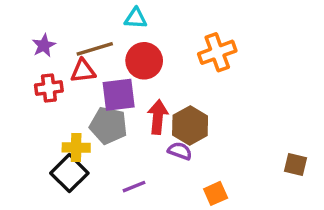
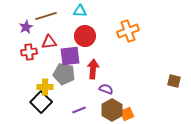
brown line: (95, 49) -> (46, 16), moved
brown hexagon: (190, 125) -> (112, 110), moved
brown square: (295, 165) -> (174, 81), moved

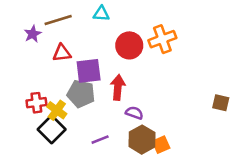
red circle: (85, 36) -> (129, 45), moved
red cross: (29, 52) -> (36, 103), moved
yellow cross: (45, 87) -> (57, 110), turned 35

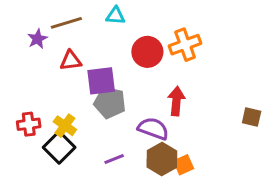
red arrow: (118, 87) -> (176, 101), moved
gray pentagon: (81, 94) -> (110, 103), moved
red cross: (36, 103) -> (29, 124), moved
purple semicircle: (134, 113) -> (153, 129), size x1.5

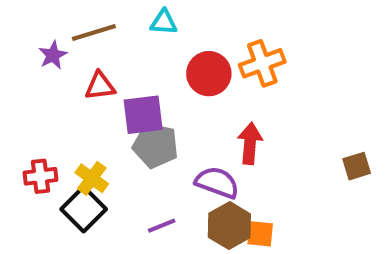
brown square: (252, 117) -> (357, 166), turned -30
orange square: (184, 165) -> (260, 234), turned 30

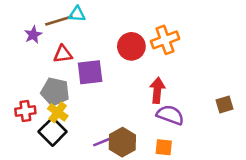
cyan triangle: (164, 22) -> (77, 14), moved
gray pentagon: (155, 145) -> (55, 92), moved
purple semicircle: (217, 182) -> (170, 115), moved
brown hexagon: (229, 226) -> (122, 142), moved

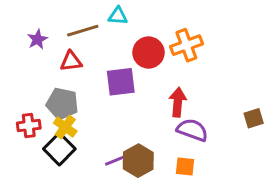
cyan triangle: (77, 14) -> (118, 16), moved
brown line: (59, 21) -> (83, 31), moved
purple square: (90, 72) -> (121, 82), moved

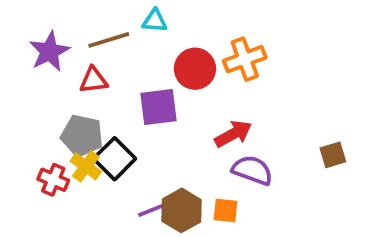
purple star: (37, 39) -> (49, 51), size x1.5
red arrow: (178, 102) -> (233, 134), turned 56
red cross: (29, 126) -> (53, 180), moved, turned 30
black square: (59, 149) -> (115, 159), moved
orange square: (185, 166) -> (226, 210), moved

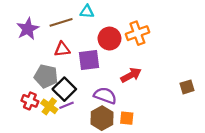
red triangle: (93, 80) -> (62, 49), moved
yellow cross: (86, 166) -> (49, 106), moved
purple semicircle: (252, 170) -> (105, 96), moved
purple line: (151, 210) -> (66, 105), moved

